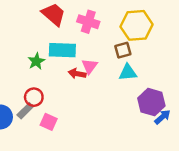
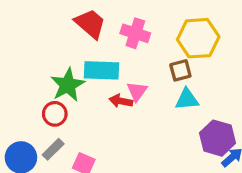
green star: (36, 61) -> (68, 85), size x1.5
red circle: (34, 97) -> (55, 114), moved

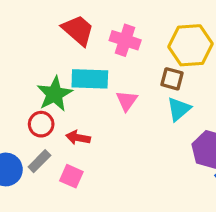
brown square: (180, 70) -> (172, 79), turned 30
cyan triangle: (187, 99) -> (179, 109), turned -35
red arrow: (121, 101) -> (78, 138), moved

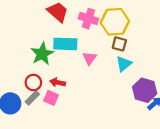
yellow hexagon: (190, 45) -> (115, 22), moved
red circle: (41, 124) -> (33, 82), moved
pink square: (71, 176) -> (51, 98), moved

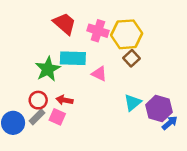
brown square: (119, 44) -> (131, 58), turned 32
pink triangle: (90, 58) -> (99, 74), turned -40
cyan triangle: (124, 64) -> (133, 103), moved

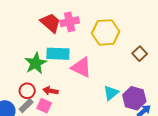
pink cross: (98, 31) -> (70, 22), moved, turned -30
brown square: (131, 58) -> (140, 54), moved
pink triangle: (99, 74) -> (81, 67), size x1.5

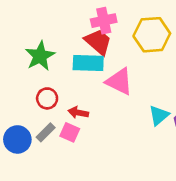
red trapezoid: (50, 23) -> (98, 42), moved
green star: (36, 63) -> (40, 56), moved
red circle: (27, 91) -> (47, 98), moved

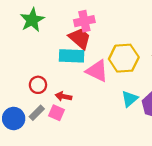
yellow hexagon: (152, 35) -> (124, 58), moved
green star: (40, 56) -> (32, 20), moved

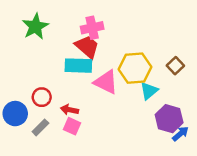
cyan triangle: (130, 99) -> (149, 91), moved
pink square: (57, 113) -> (72, 126), moved
blue circle: (14, 118) -> (15, 114), moved

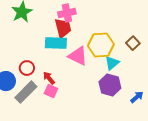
red trapezoid: (87, 47) -> (63, 28), turned 35
red arrow: (69, 110) -> (49, 78), turned 40
purple hexagon: (169, 119) -> (110, 85), moved
gray rectangle: (40, 127) -> (26, 92), size x1.6

